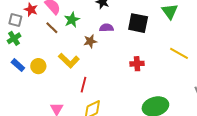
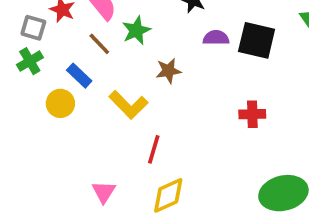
purple semicircle: (106, 28) -> (216, 38), moved
blue rectangle: (18, 65) -> (79, 76), moved
yellow circle: (38, 66) -> (60, 103), moved

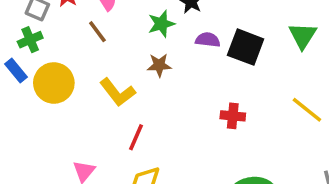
green star: (136, 30) -> (161, 24), moved
blue rectangle: (79, 76) -> (16, 71), moved
yellow circle: (60, 103) -> (54, 83), size x1.5

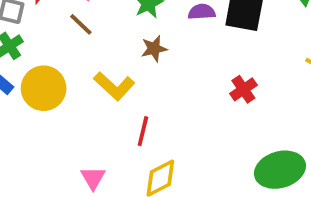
red cross: (233, 116) -> (243, 89), turned -30

